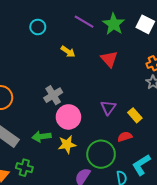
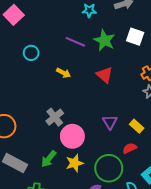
green arrow: (42, 137) -> (49, 159), turned -36

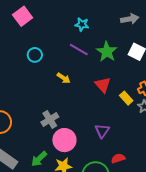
cyan star: (89, 10) -> (82, 24), moved
yellow rectangle: (137, 126) -> (126, 98), moved

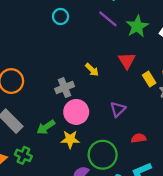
yellow arrow: (64, 78) -> (92, 70), moved
red semicircle: (118, 158) -> (139, 138), moved

